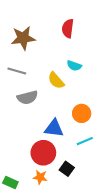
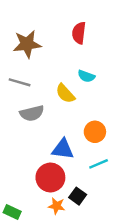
orange star: (40, 177) -> (57, 206), moved

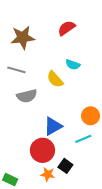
red semicircle: (79, 33) -> (67, 28), turned 48
orange circle: (95, 132) -> (91, 116), moved
blue triangle: (63, 149) -> (53, 126), turned -36

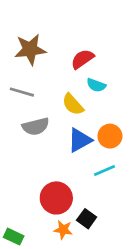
red semicircle: (67, 28) -> (82, 59), moved
orange circle: (91, 116) -> (110, 136), moved
blue triangle: (53, 126) -> (80, 140), moved
cyan line: (83, 139) -> (104, 170), moved

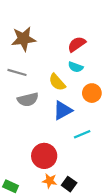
red semicircle: (82, 59) -> (77, 44), moved
orange circle: (110, 136) -> (92, 93), moved
black square: (87, 219) -> (69, 184), moved

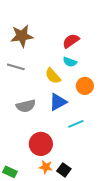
gray semicircle: (28, 100) -> (26, 106), moved

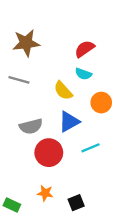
red circle: (41, 144) -> (49, 153), moved
orange star: (46, 167) -> (45, 193), moved
black square: (64, 170) -> (76, 203), turned 32

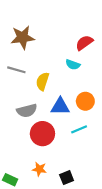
red semicircle: (85, 49) -> (84, 43), moved
yellow semicircle: (63, 91) -> (42, 81), moved, turned 60
orange circle: (101, 103) -> (85, 101), moved
blue triangle: (69, 122) -> (60, 106), turned 30

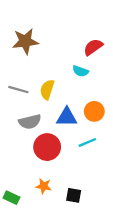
gray line: (16, 70) -> (18, 90), moved
black square: (67, 178) -> (74, 195), turned 32

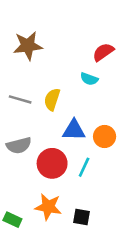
orange circle: (94, 111) -> (105, 136), moved
gray semicircle: (30, 122) -> (19, 145), moved
cyan line: (87, 142) -> (84, 167), moved, turned -42
orange star: (44, 186) -> (48, 207), size x1.5

